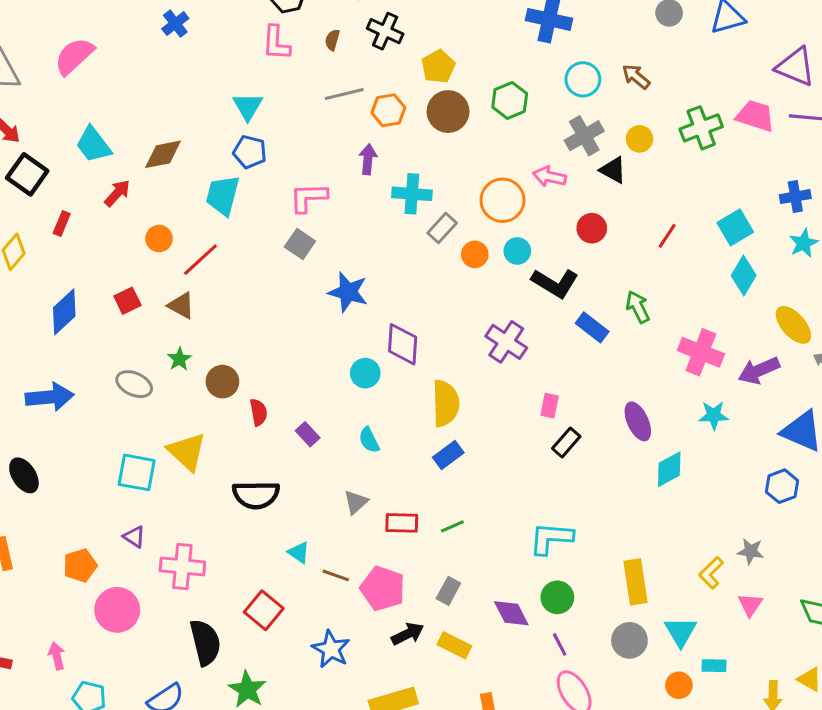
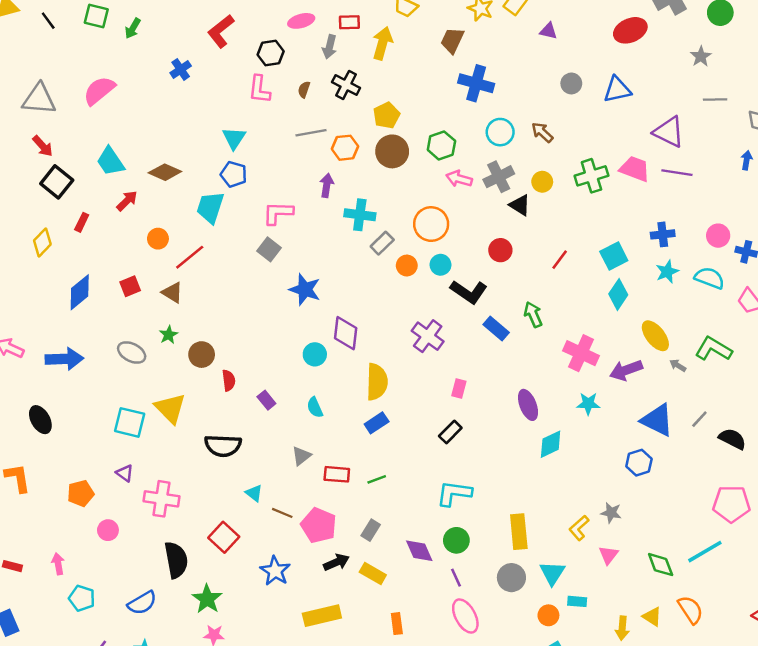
brown diamond: (163, 154) -> (165, 172), turned 32
pink arrow: (549, 177) -> (459, 179), moved
black rectangle: (566, 442) -> (450, 432), moved
pink circle: (117, 610) -> (108, 530), size x0.6

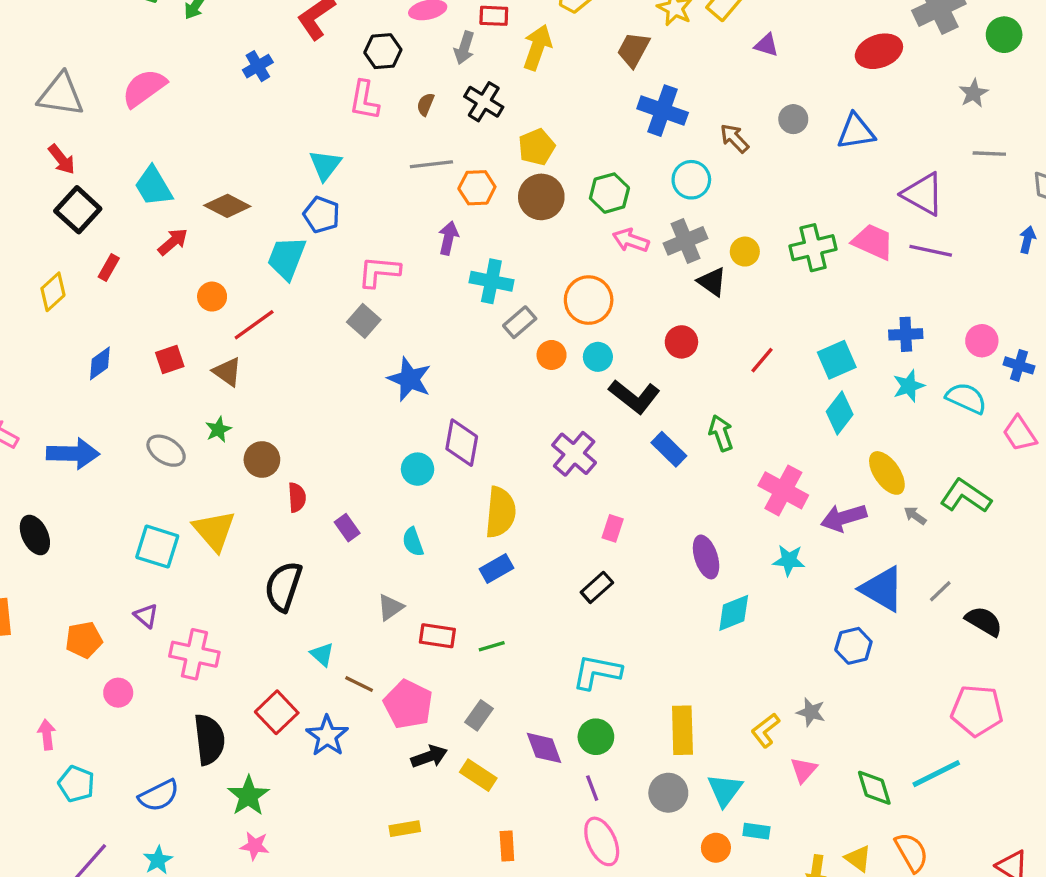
brown arrow: (542, 132) -> (734, 138), moved
blue diamond: (80, 292) -> (100, 363), size x0.7
black semicircle: (223, 446) -> (283, 586), turned 102
blue star: (275, 571) -> (327, 736), moved
yellow rectangle: (322, 616) -> (405, 829), size x0.6

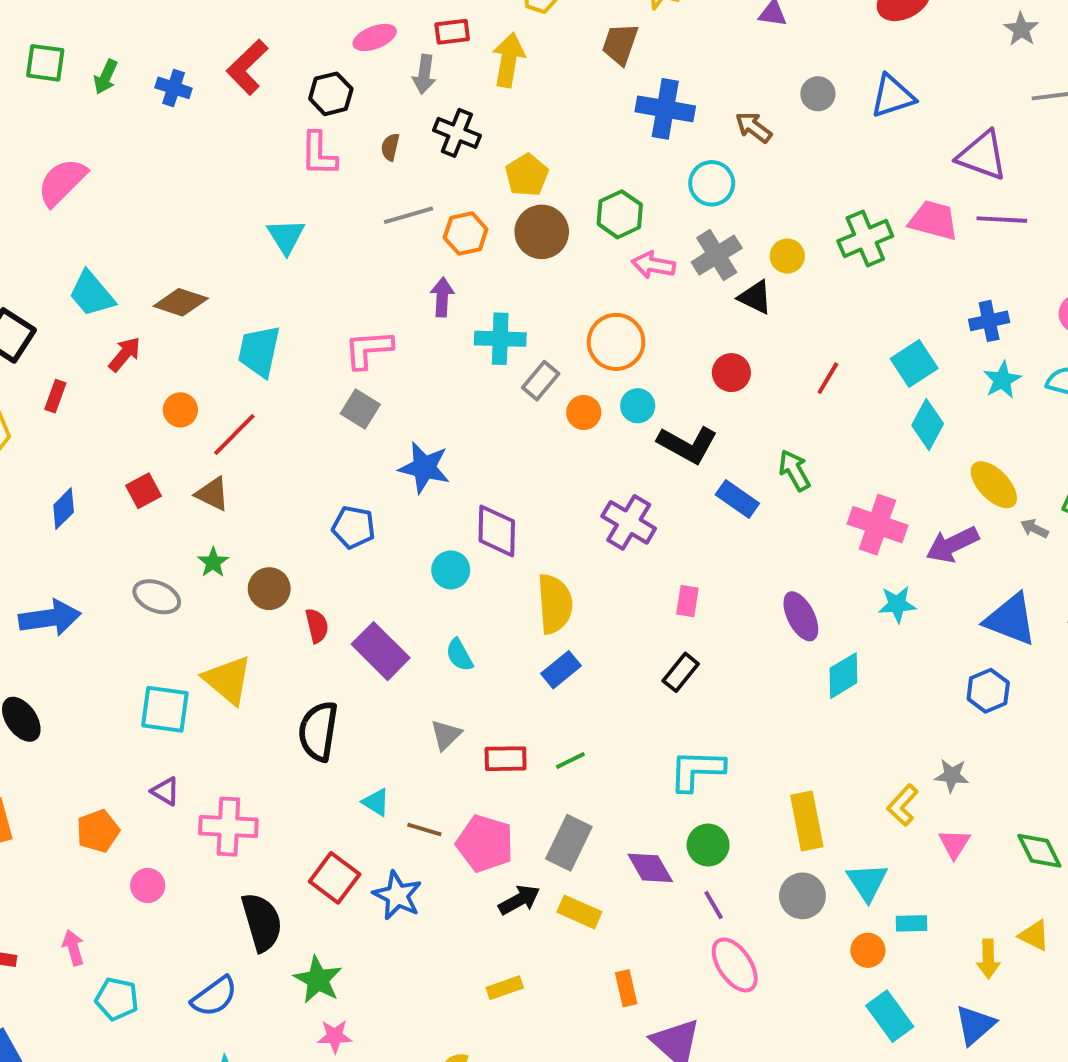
blue cross: (258, 66) -> (174, 88), moved, turned -32
blue pentagon: (322, 215) -> (353, 527), moved
purple rectangle: (347, 528) -> (381, 651), size x1.8
gray rectangle: (479, 715) -> (569, 843), size x1.5

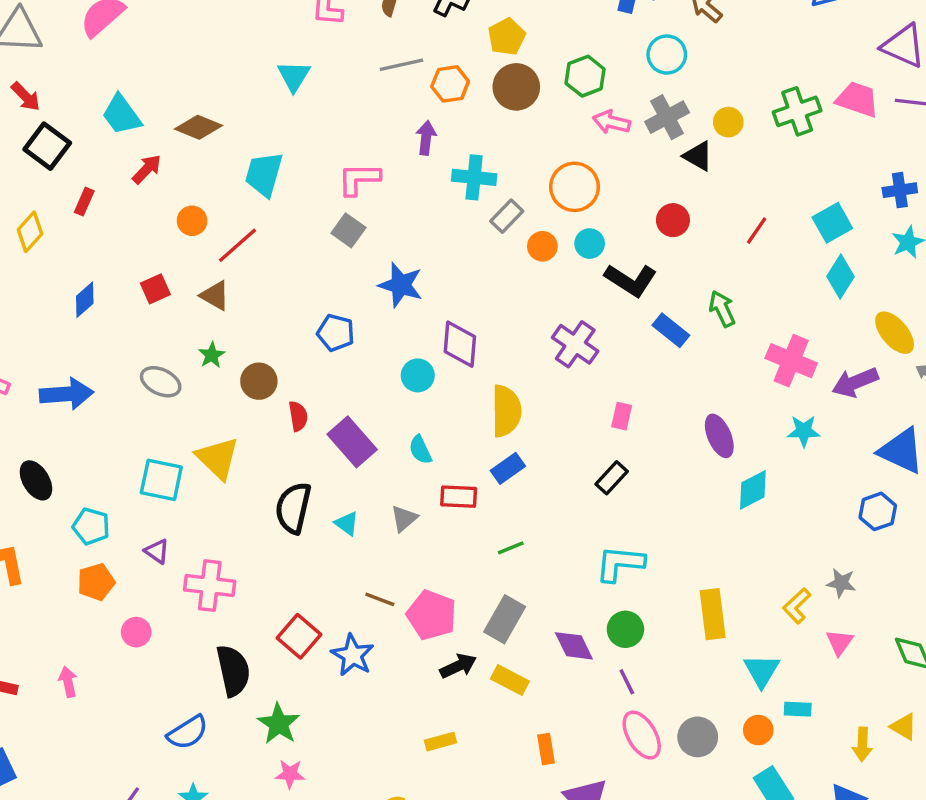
red rectangle: (506, 759) -> (459, 497), moved
cyan triangle: (376, 802) -> (347, 523), moved
gray circle: (802, 896) -> (698, 737), moved
cyan pentagon: (117, 999) -> (91, 526), moved

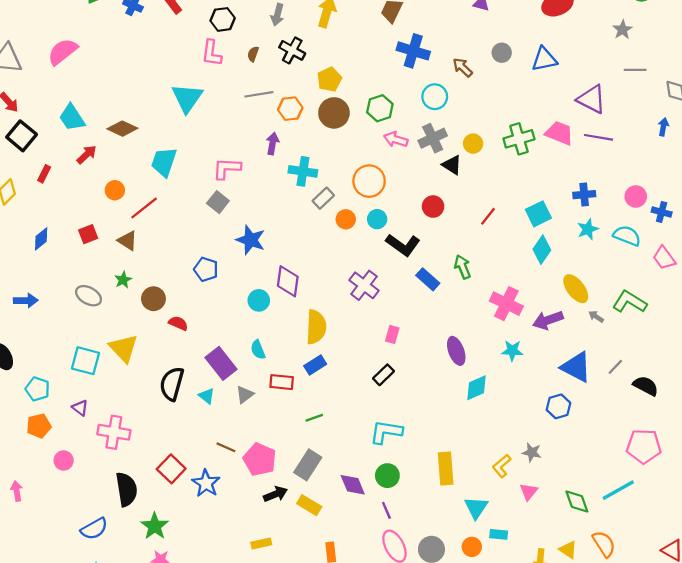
cyan triangle: (294, 76) -> (187, 98), size x1.4
blue arrow: (67, 394) -> (26, 301), size x0.7
red semicircle: (298, 416) -> (178, 323), turned -60
purple rectangle: (352, 442) -> (221, 363), moved

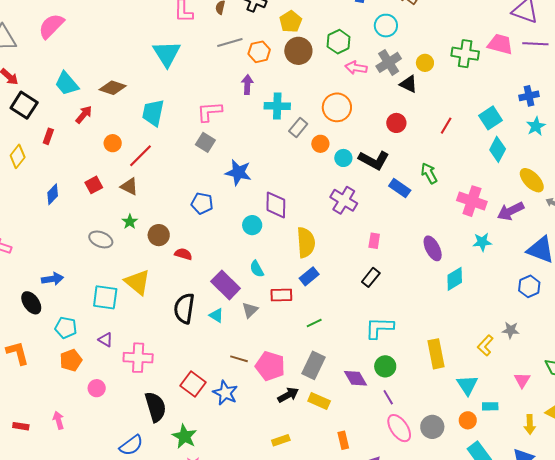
green cross: (519, 139) -> (465, 54), turned 32
cyan circle: (377, 219) -> (343, 158), moved
blue arrow: (26, 301) -> (52, 279), moved
pink triangle: (529, 492) -> (522, 380), moved

